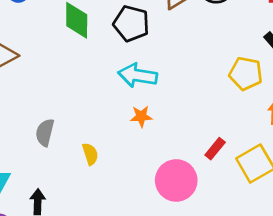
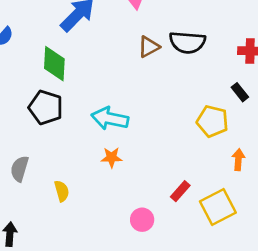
black pentagon: (131, 23) -> (46, 107), moved
pink circle: (176, 180) -> (142, 220), size x0.6

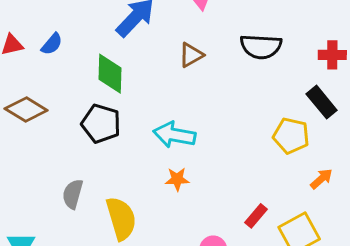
brown triangle: (149, 47) -> (191, 55), moved
black rectangle: (240, 92) -> (322, 102), size x1.5
orange arrow: (238, 160) -> (321, 179), turned 45
yellow semicircle: (62, 191) -> (121, 218), size x1.8

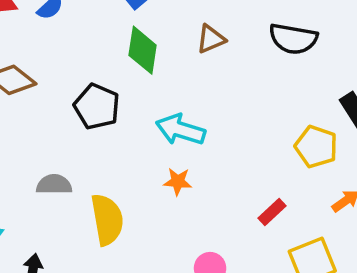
green diamond: (110, 74) -> (143, 50), moved
gray semicircle: (73, 194) -> (54, 185), turned 68
red rectangle: (256, 216) -> (272, 212), moved

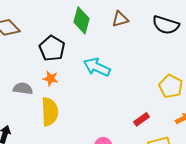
orange star: (178, 182) -> (51, 78), moved

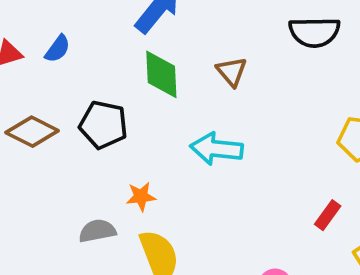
brown triangle: (120, 19) -> (232, 72), moved, turned -36
black pentagon: (52, 48) -> (103, 125), moved

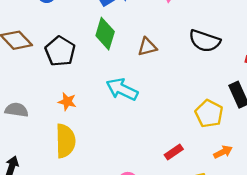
brown triangle: (232, 72) -> (147, 47), turned 36
gray semicircle: (97, 231) -> (17, 110), moved

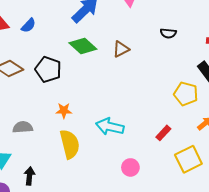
green diamond: (105, 34) -> (83, 46), turned -52
black semicircle: (205, 41) -> (168, 33), size x0.6
cyan arrow: (122, 89) -> (110, 127), moved

